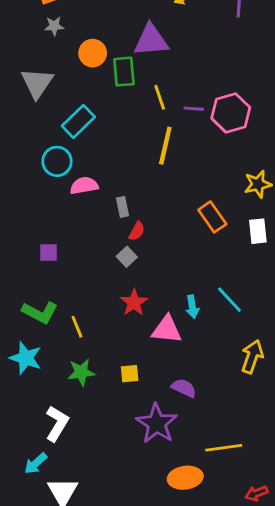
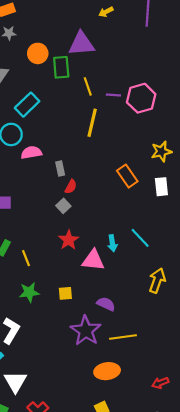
yellow line: (224, 448) -> (123, 337), moved

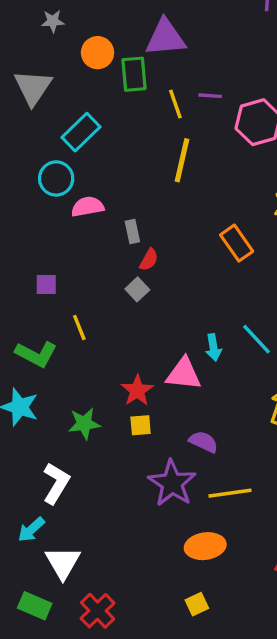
purple line: (113, 95) -> (210, 96), moved
red star: (69, 240) -> (137, 390), moved
yellow line: (26, 258) -> (79, 328), moved

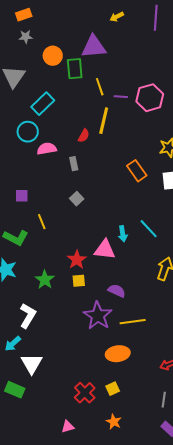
purple line: (210, 96) -> (121, 97), moved
red semicircle: (149, 260) -> (84, 136), moved
green star: (84, 424) -> (45, 280), turned -30
red cross: (98, 611) -> (85, 393), moved

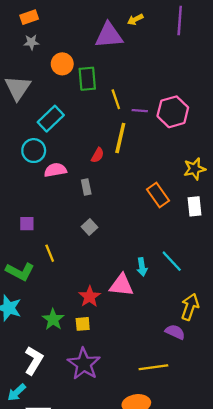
purple triangle: (94, 47) -> (109, 35), moved
yellow square: (79, 281) -> (83, 324), moved
purple semicircle: (117, 291) -> (175, 332), moved
purple star: (98, 316) -> (84, 364), moved

